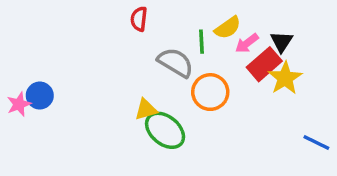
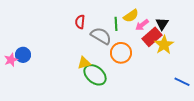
red semicircle: (139, 19) -> (80, 22), moved

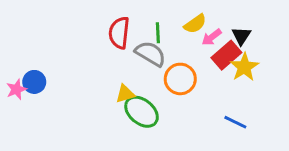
red semicircle: (80, 22) -> (119, 33), size x1.5
green line: (116, 24) -> (158, 33), moved
blue line: (182, 82) -> (235, 122), moved

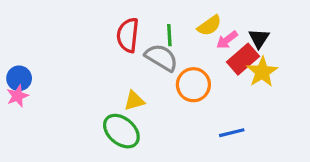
blue circle: (34, 82) -> (19, 78), moved
green ellipse: (142, 112) -> (121, 131), moved
blue line: (235, 122) -> (232, 133), moved, turned -40

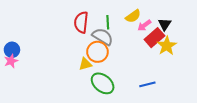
orange circle: (193, 85) -> (97, 52), moved
green ellipse: (121, 131) -> (103, 83), moved

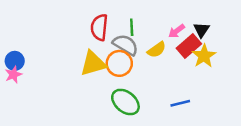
yellow semicircle: (133, 16) -> (157, 50), moved
yellow triangle: (85, 64) -> (93, 63), moved, size x1.6

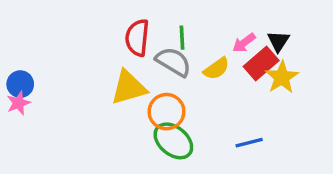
orange circle: (119, 63) -> (166, 112), moved

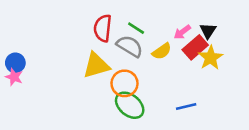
green line: (182, 38) -> (136, 28), turned -54
pink star: (19, 103) -> (14, 77), turned -30

